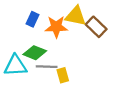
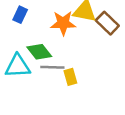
blue rectangle: (33, 19) -> (20, 15), moved
green diamond: (35, 53) -> (39, 52), turned 30

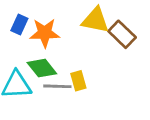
orange star: (63, 23) -> (45, 33), moved
yellow rectangle: (70, 77) -> (78, 81), moved

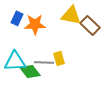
green diamond: (42, 68) -> (30, 71), moved

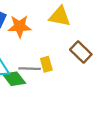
brown rectangle: (90, 25) -> (81, 52), moved

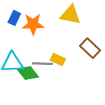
yellow rectangle: (46, 64) -> (58, 59), turned -48

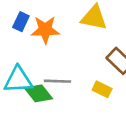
yellow rectangle: (58, 59) -> (102, 89), moved

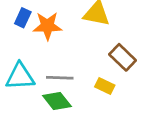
green diamond: (39, 93) -> (57, 101), moved

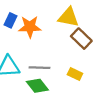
brown rectangle: (123, 57) -> (81, 39), moved

